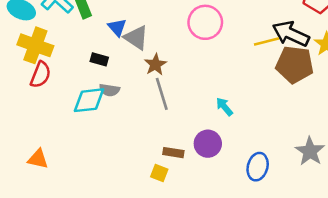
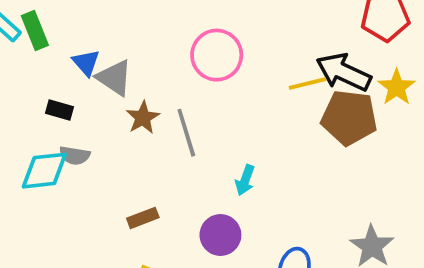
gray line: (162, 94) -> (186, 133), moved
cyan arrow: (224, 107) -> (245, 180), turned -120
brown rectangle: (173, 153) -> (143, 218), moved, turned -30

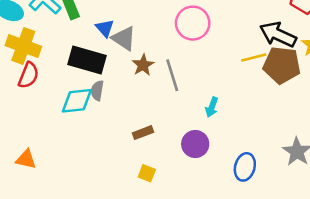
yellow line: (308, 84) -> (254, 57), moved
black rectangle: (59, 110) -> (87, 60), size x2.0
gray semicircle: (75, 155) -> (97, 91), turned 90

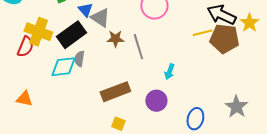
yellow cross: (23, 46) -> (38, 32), moved
black rectangle: (87, 60) -> (71, 35), turned -52
brown star: (143, 65) -> (115, 39), turned 30
brown rectangle: (143, 133) -> (115, 92), size x1.8
orange triangle: (26, 159) -> (24, 99), moved

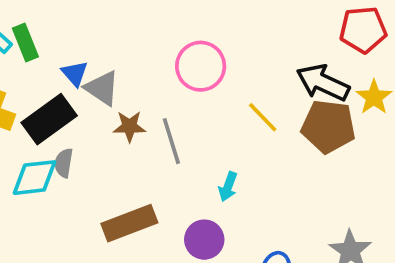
yellow line: (202, 33) -> (263, 117), moved, turned 60

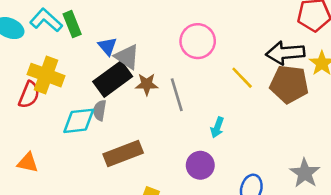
black arrow: (323, 83) -> (285, 53), turned -30
black rectangle: (49, 119) -> (113, 79), moved
brown rectangle: (129, 223) -> (123, 154), moved

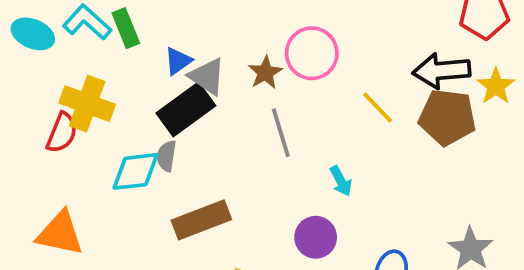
blue triangle: (107, 46) -> (178, 61), turned 36
brown star: (147, 84) -> (265, 73), moved, turned -30
cyan arrow: (217, 127) -> (341, 181), turned -48
orange triangle: (28, 163) -> (60, 233), size x1.5

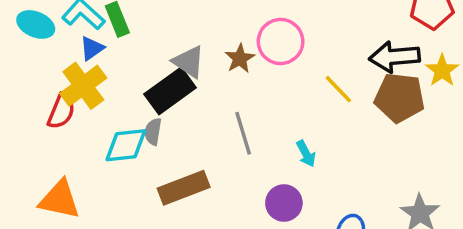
blue triangle: (178, 61) -> (92, 48), moved
yellow cross: (87, 104) -> (83, 86), turned 33
gray line: (281, 133) -> (243, 133), moved

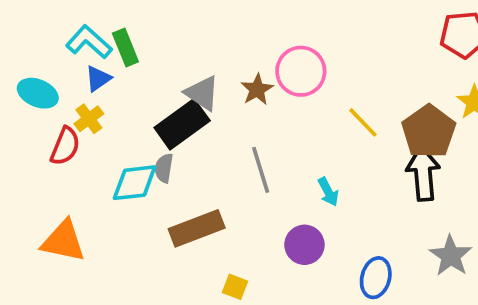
cyan ellipse: (36, 24) -> (38, 93), moved
black arrow: (394, 57) -> (423, 174), moved, turned 90
yellow cross: (83, 86) -> (89, 119), size x0.6
brown pentagon: (400, 98) -> (429, 132), turned 30

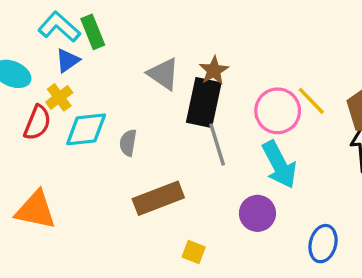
pink circle: (301, 71) -> (278, 111), moved
black rectangle: (182, 124) -> (204, 102), moved, turned -42
cyan diamond: (135, 183) -> (86, 129), moved
cyan arrow: (328, 192) -> (279, 165), size x1.8

